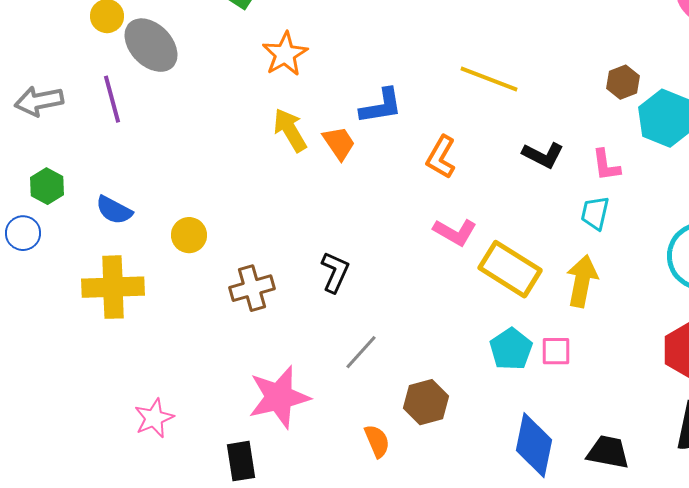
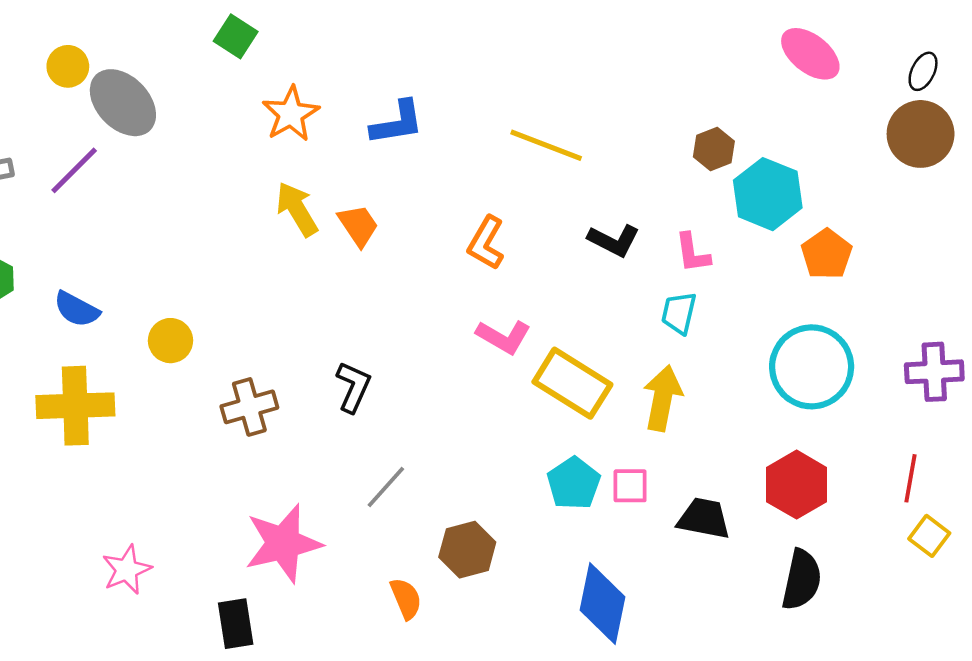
purple line: (112, 99) -> (74, 170), turned 60
blue L-shape: (381, 106) -> (397, 123), moved
black trapezoid: (608, 452) -> (704, 518), moved

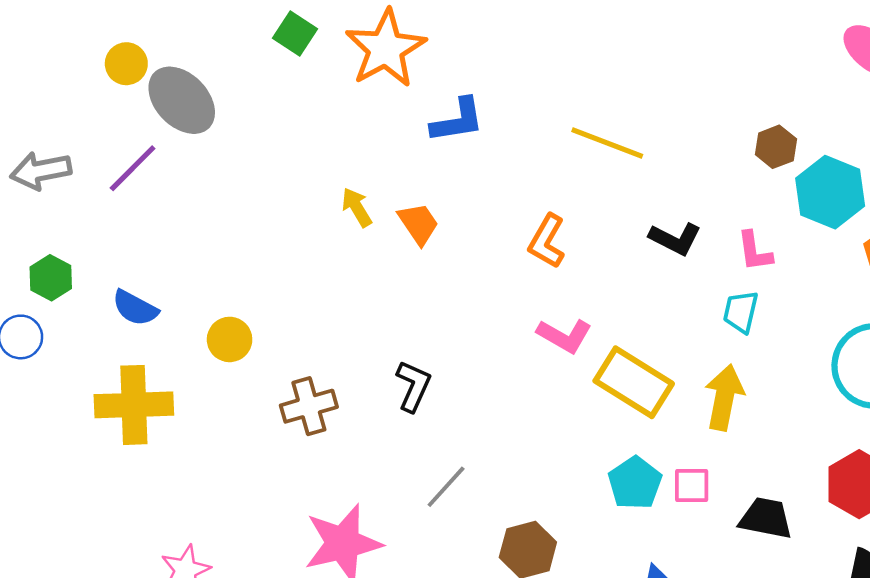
orange star: (291, 114) -> (386, 49), moved, size x1.4
yellow arrow: (297, 209) -> (357, 207), size x0.7

